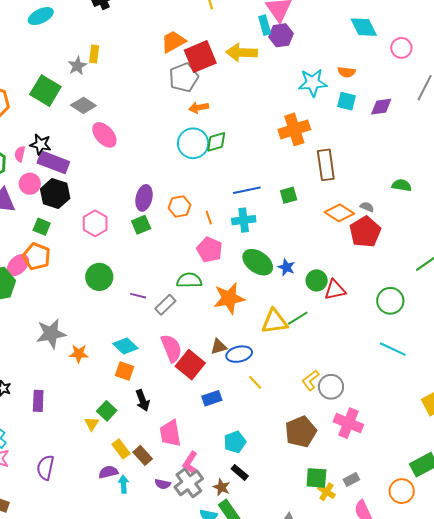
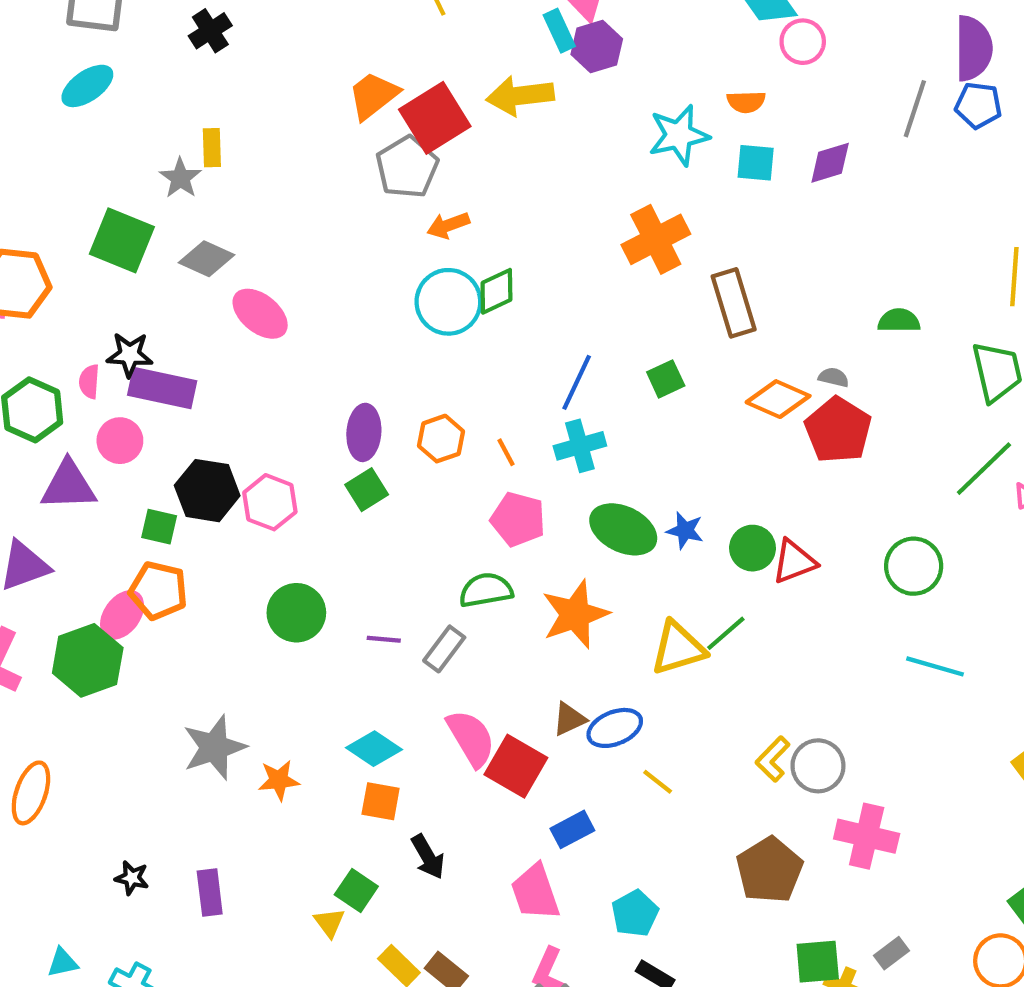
pink circle: (401, 48) -> (803, 42), moved
blue line: (247, 190) -> (577, 382), turned -44
black hexagon: (55, 194) -> (207, 491), moved
pink trapezoid: (170, 433) -> (535, 892), moved

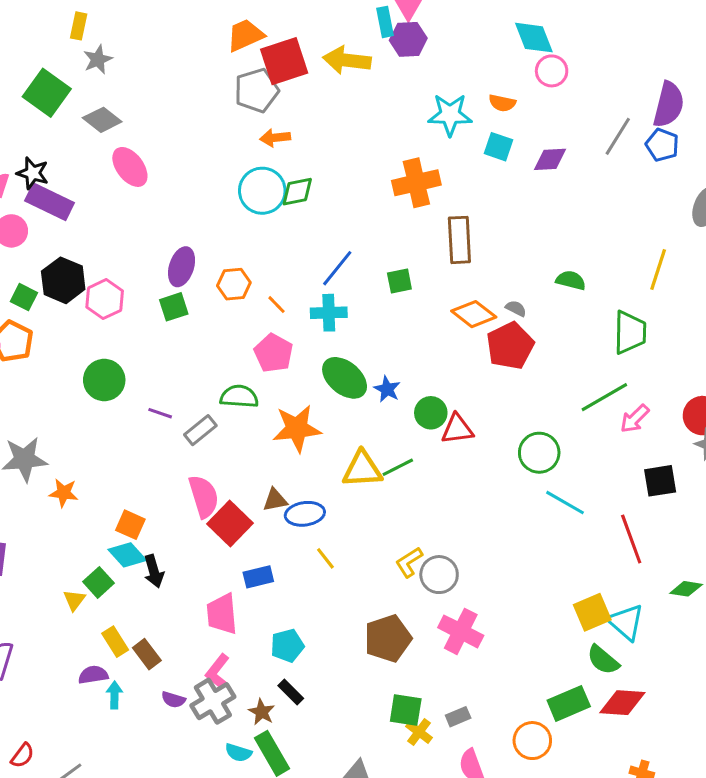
yellow rectangle: (212, 148) -> (79, 26), moved
orange line: (506, 452) -> (277, 305), turned -30
cyan line: (935, 666) -> (565, 503), moved
cyan diamond: (374, 749) -> (127, 555), moved

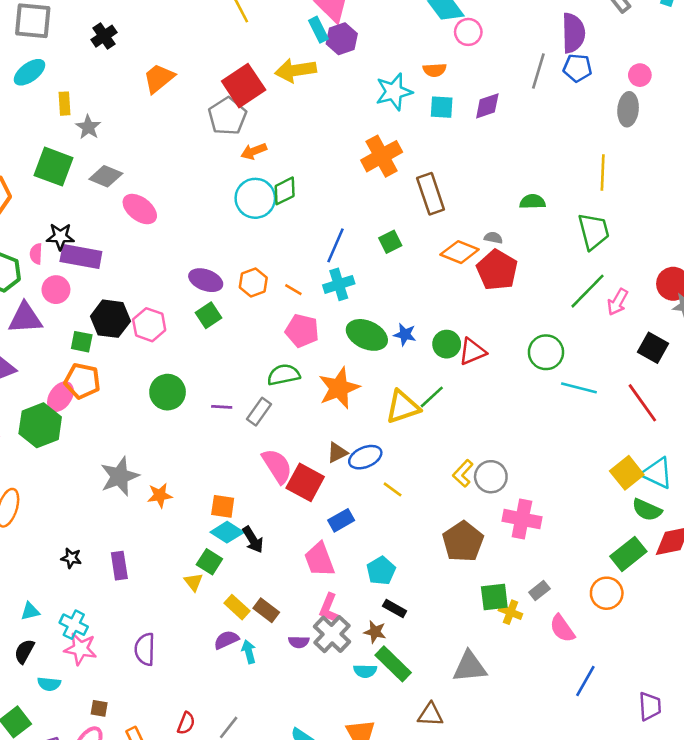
orange trapezoid: (245, 35) -> (159, 78), moved
purple ellipse: (182, 267) -> (206, 280), turned -72
black square: (660, 481) -> (653, 348), turned -36

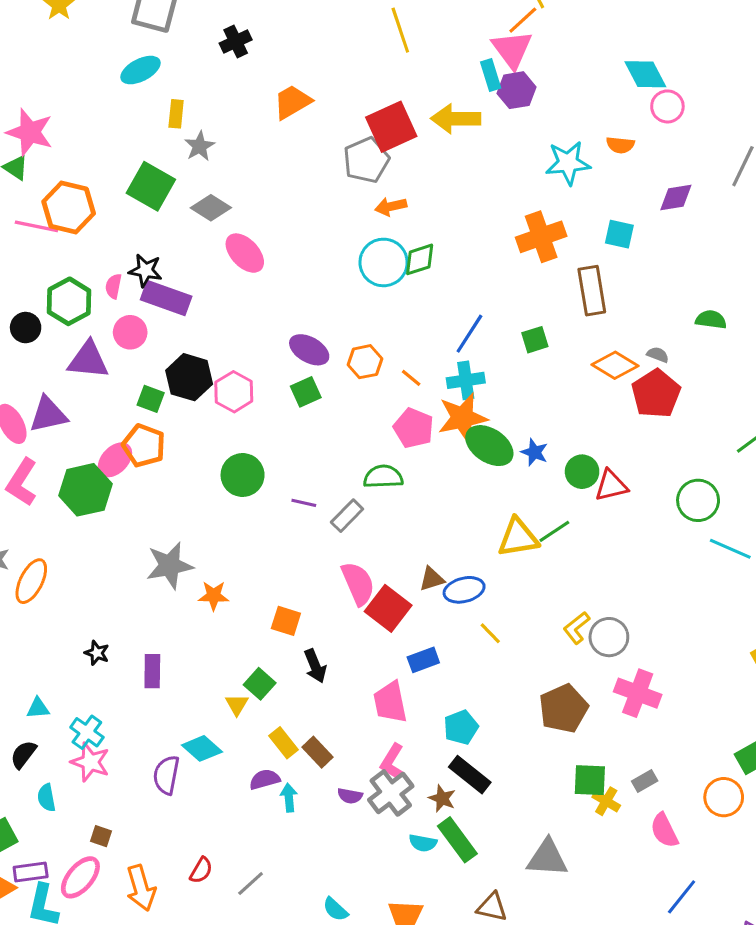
cyan square: (442, 107) -> (619, 234), moved
orange star: (339, 388) -> (463, 418), moved
cyan diamond: (227, 532) -> (202, 748), moved
black rectangle: (395, 609) -> (470, 775), size x1.5
cyan semicircle: (49, 684) -> (46, 798), turned 65

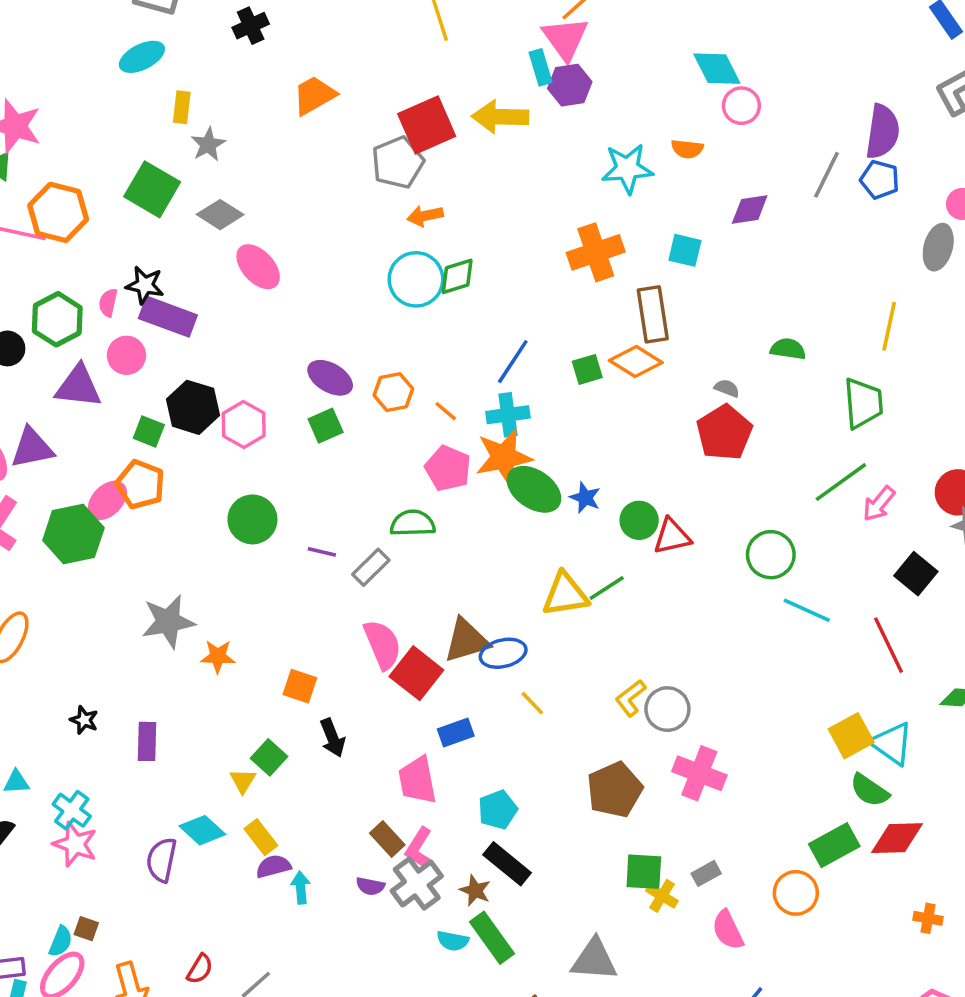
orange diamond: (615, 365) -> (636, 362), moved
brown triangle: (432, 579) -> (466, 640), size x1.6
yellow rectangle: (284, 743) -> (261, 837), moved
brown rectangle: (318, 752) -> (387, 839), moved
cyan semicircle: (46, 798) -> (61, 941), moved, turned -148

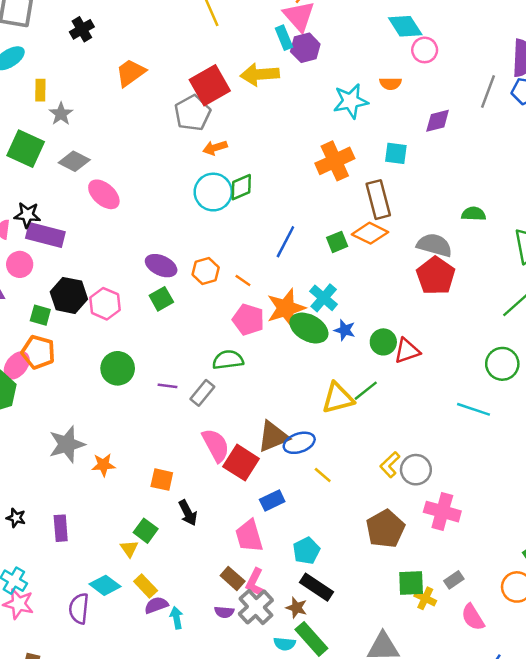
gray semicircle: (727, 388) -> (434, 245), size x2.0
cyan cross: (508, 415) -> (324, 298), moved, turned -36
green circle: (771, 555) -> (502, 364), moved
cyan line: (807, 610) -> (474, 409), moved

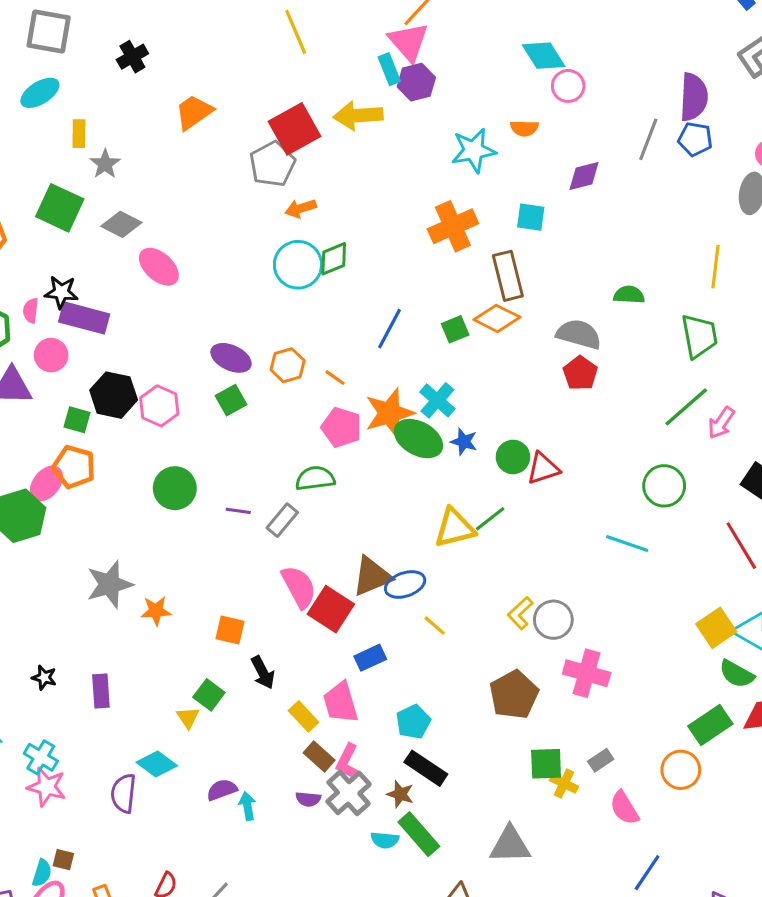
red pentagon: (436, 276) -> (580, 373), size x0.7
yellow rectangle: (146, 586) -> (304, 716), moved

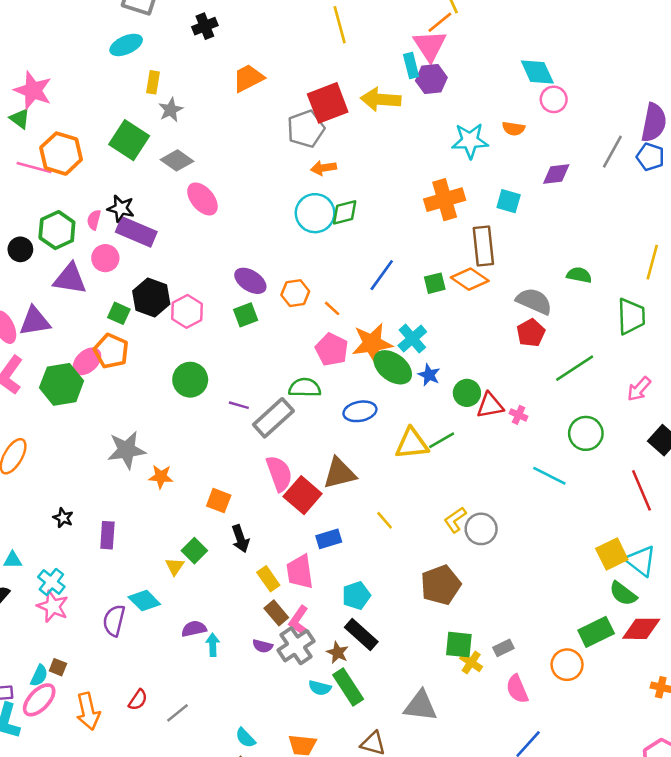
green line: (686, 407) -> (575, 368), moved
gray rectangle: (282, 520) -> (273, 418), size x1.5
blue ellipse: (405, 584) -> (360, 411), moved
pink cross: (587, 673) -> (519, 415), moved, size x0.5

